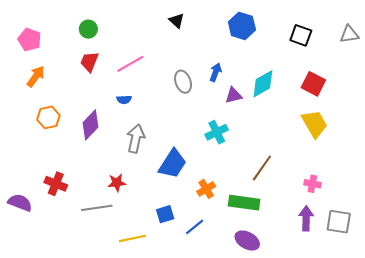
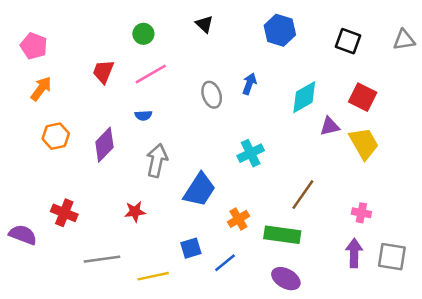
green circle: (88, 29) -> (143, 34), moved
purple triangle: (234, 95) -> (330, 126), moved
gray line: (97, 208) -> (102, 259), moved

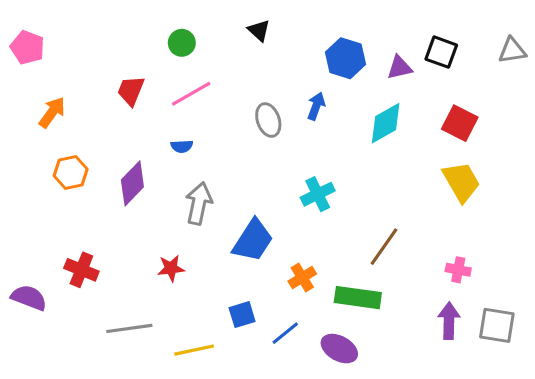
blue hexagon: (280, 30) -> (345, 58), moved
pink pentagon: (34, 46) -> (27, 47), moved
purple triangle: (330, 126) -> (400, 68), moved
purple ellipse: (286, 279) -> (339, 349), moved

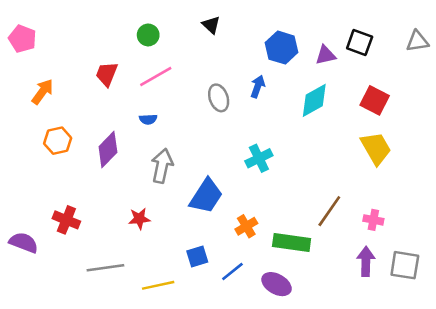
brown line: (384, 247) -> (329, 211), moved

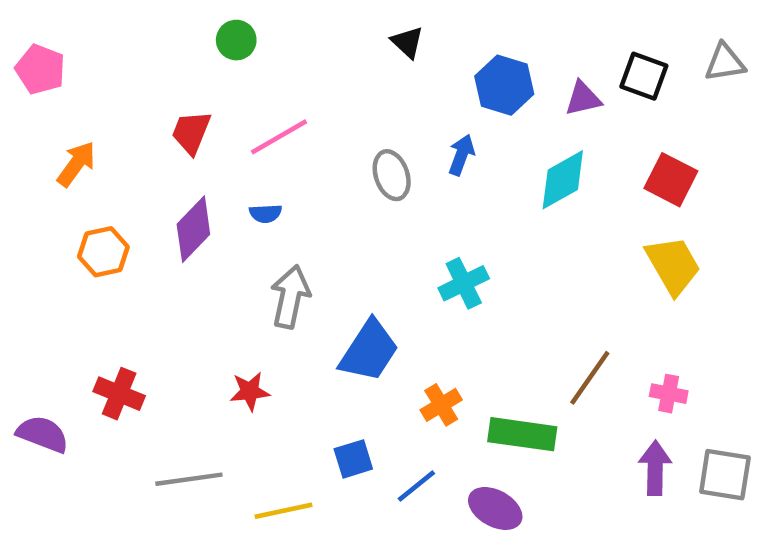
black triangle: (211, 25) -> (407, 42), moved
green circle: (148, 35) -> (236, 40), moved
gray triangle: (417, 41) -> (725, 63), moved
purple diamond: (108, 149) -> (193, 229), moved

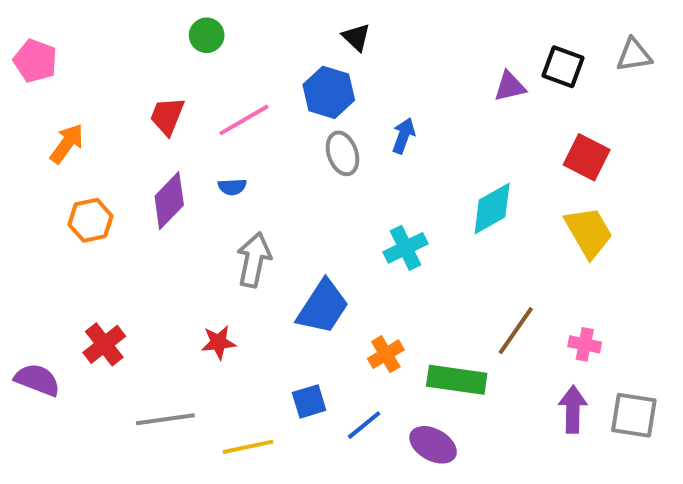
blue hexagon: (504, 85) -> (329, 92), moved
cyan diamond: (563, 180) -> (492, 209), moved
red cross: (119, 394) -> (104, 344), turned 30

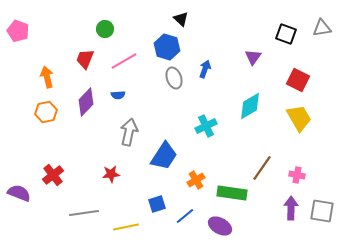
green circle: (207, 35) -> (105, 29), moved
purple triangle: (510, 86) -> (253, 57), moved, turned -42
orange arrow: (67, 144) -> (47, 77), moved, turned -50

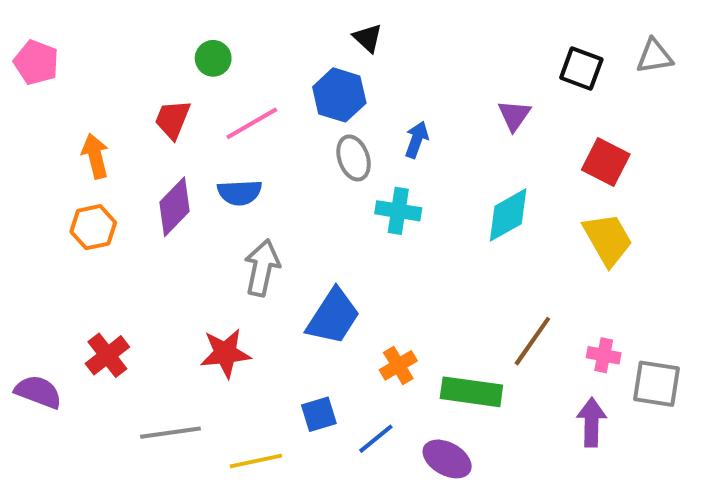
blue semicircle: (118, 95) -> (240, 193), size x1.5
cyan cross: (206, 126) -> (398, 211), moved, turned 35
red star: (111, 174) -> (225, 353), size x1.4
gray square: (322, 211) -> (657, 384), moved

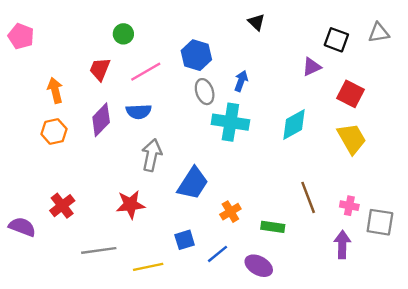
black triangle: (368, 38) -> (256, 22), moved
purple triangle: (514, 115) -> (312, 67), moved, turned 30
cyan cross: (398, 211) -> (230, 122), size x1.4
brown line: (532, 341) -> (308, 197), turned -56
green rectangle: (471, 392) -> (273, 227), size x0.7

